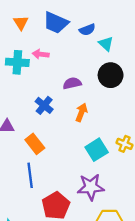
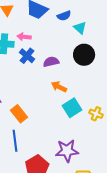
blue cross: (44, 105) -> (27, 56), moved
orange arrow: (81, 112) -> (59, 87), turned -84
cyan square: (97, 150) -> (72, 108), moved

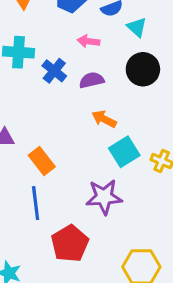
pink arrow: (24, 37) -> (88, 41), moved
purple star: (67, 151) -> (104, 197), moved

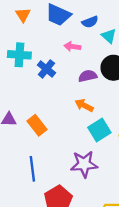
purple semicircle: (92, 80) -> (88, 76), moved
orange rectangle: (42, 161) -> (37, 125), moved

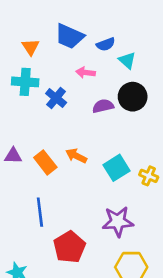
orange triangle: (23, 15) -> (31, 47), moved
orange arrow: (84, 105) -> (76, 156), moved
purple star: (84, 164) -> (118, 222), moved

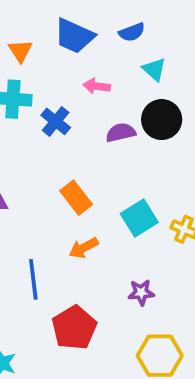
blue semicircle: (106, 44) -> (132, 32), moved
orange arrow: (76, 156) -> (84, 248), moved, turned -55
orange rectangle: (45, 162) -> (76, 198), moved
purple star: (118, 222) -> (141, 292), size x0.6

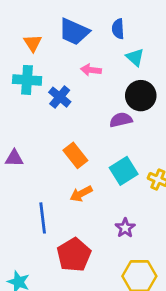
blue semicircle: (132, 32) -> (118, 29), turned 108
purple semicircle: (121, 133) -> (121, 120), moved
purple star: (141, 292) -> (125, 228), turned -30

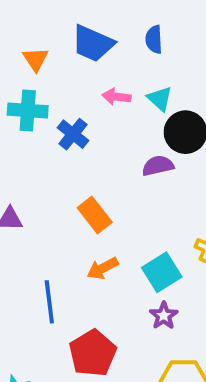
cyan triangle: (135, 57) -> (160, 99), moved
cyan square: (124, 171) -> (162, 272), moved

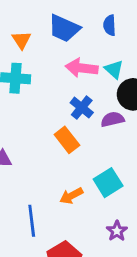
pink arrow: (116, 97) -> (82, 68), size x1.5
blue cross: (73, 134) -> (82, 108), moved
orange rectangle: (95, 215) -> (67, 140), moved
cyan square: (162, 272) -> (108, 183), moved

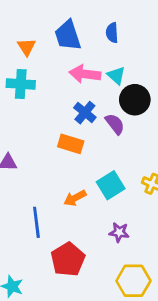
blue trapezoid: (64, 28) -> (68, 36), turned 48
purple semicircle: (113, 119) -> (115, 124), turned 65
orange rectangle: (67, 140) -> (71, 144), turned -35
purple star: (117, 231) -> (119, 232), turned -30

